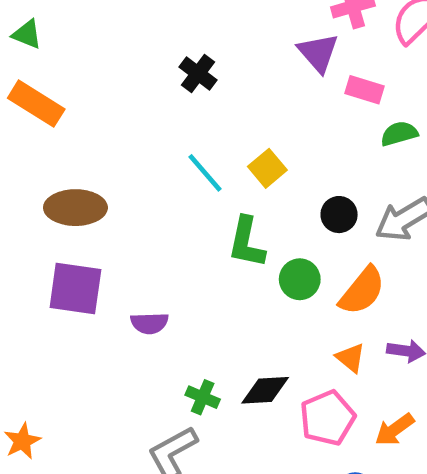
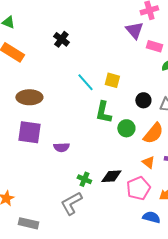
black cross: (198, 74) -> (61, 39), moved
yellow square: (267, 168) -> (112, 80), turned -35

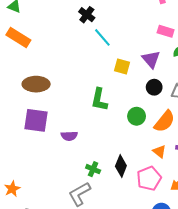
purple triangle: (134, 30) -> (151, 59), moved
black cross: (61, 39) -> (87, 15), moved
cyan line: (85, 82) -> (102, 37), moved
green L-shape: (103, 112) -> (99, 100), moved
black diamond: (111, 176) -> (121, 166), turned -65

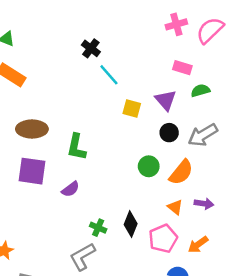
green L-shape: (99, 100) -> (76, 147), moved
purple semicircle: (69, 136) -> (70, 189), turned -35

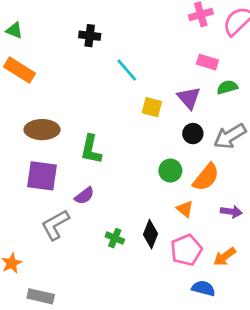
black cross: (91, 48) -> (90, 36), moved, turned -30
orange triangle: (175, 207) -> (185, 209), moved
gray L-shape: (83, 257) -> (55, 225), moved

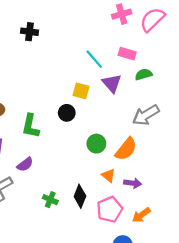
cyan line: (127, 70) -> (94, 59), moved
black circle: (193, 134) -> (67, 113), moved
purple arrow: (231, 212) -> (133, 183), moved

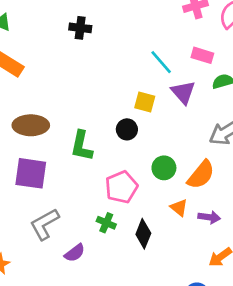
purple semicircle: (25, 164) -> (75, 253), moved
green cross: (50, 200) -> (106, 223), moved
pink pentagon: (110, 209) -> (121, 187), moved

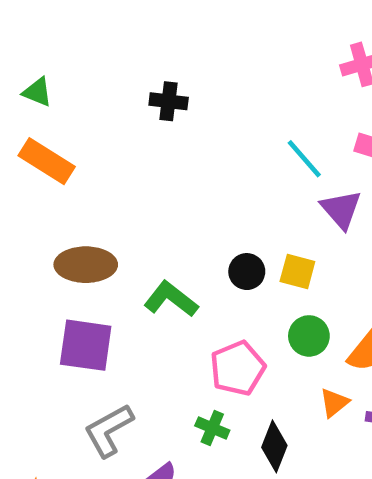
yellow square: (145, 102) -> (297, 272), moved
green L-shape: (82, 146) -> (171, 299), turned 116
orange triangle: (179, 208) -> (334, 403), turned 42

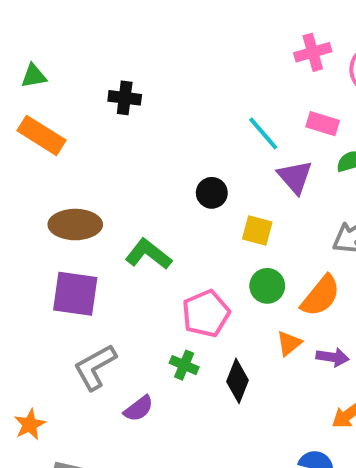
green triangle: (37, 92) -> (34, 76), turned -32
black cross: (169, 101) -> (125, 98), moved
black circle: (247, 272) -> (212, 193), moved

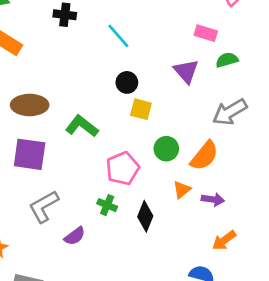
cyan line: (263, 133) -> (118, 36), moved
yellow square: (257, 230) -> (141, 109), moved

